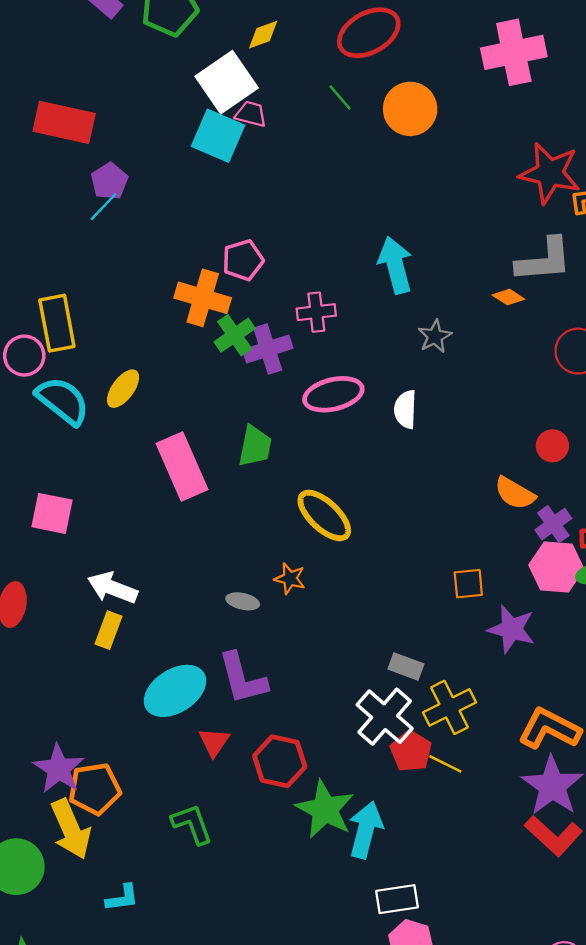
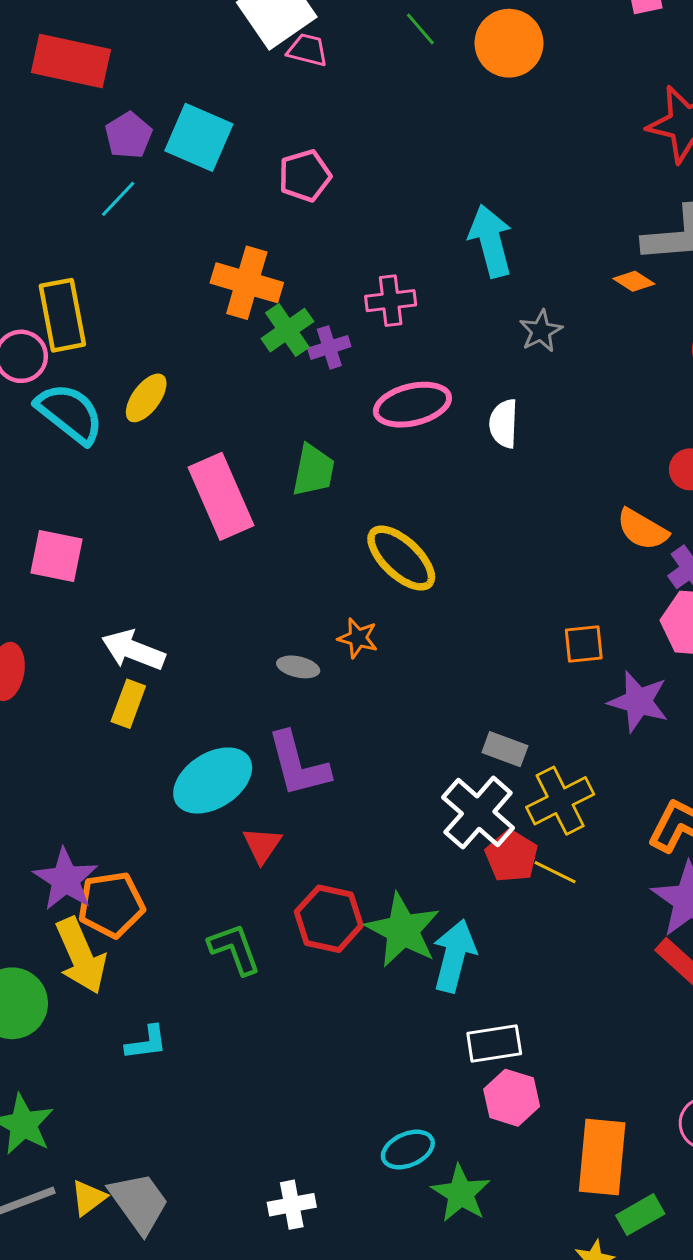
cyan square: (218, 136) -> (199, 137), moved
cyan line: (103, 207) -> (118, 199), moved
pink pentagon: (243, 260) -> (305, 176), moved
purple cross: (268, 349) -> (329, 347), size x0.7
red hexagon: (280, 761) -> (329, 919), moved

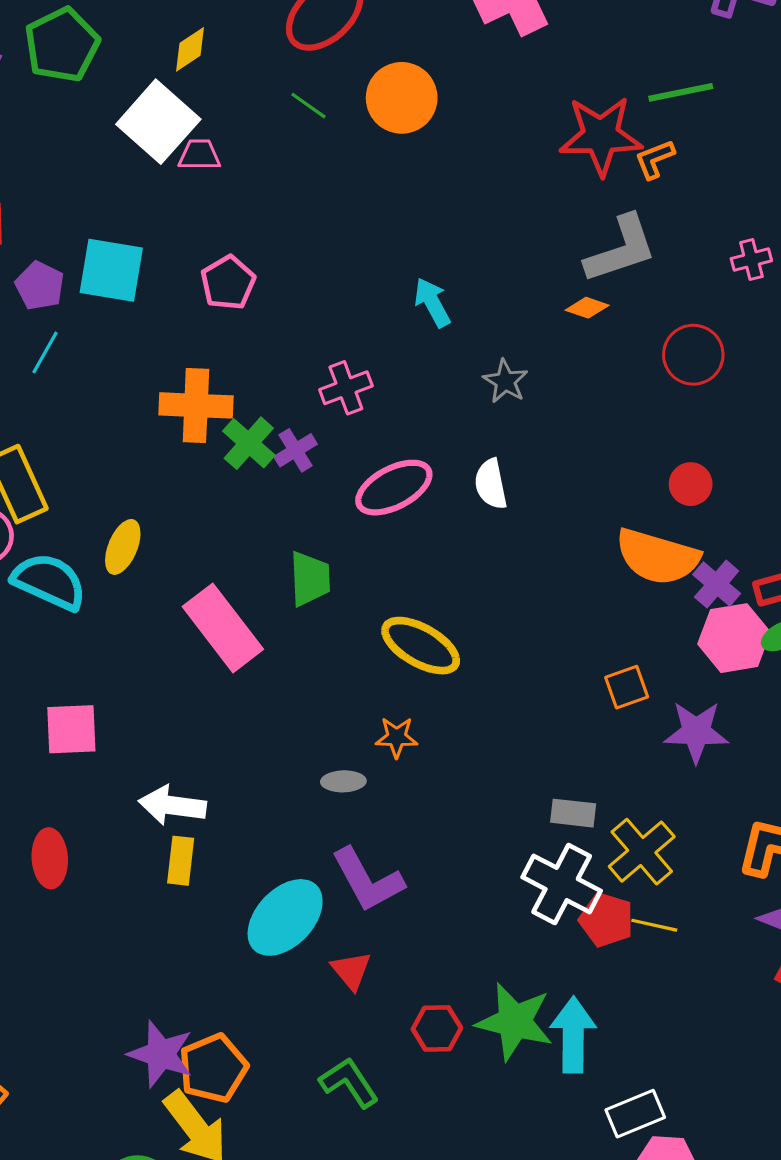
cyan arrow: (491, 241) -> (432, 303), size x0.7
orange semicircle: (642, 529) -> (657, 557), size x1.5
red hexagon: (329, 919) -> (437, 1028), size x0.7

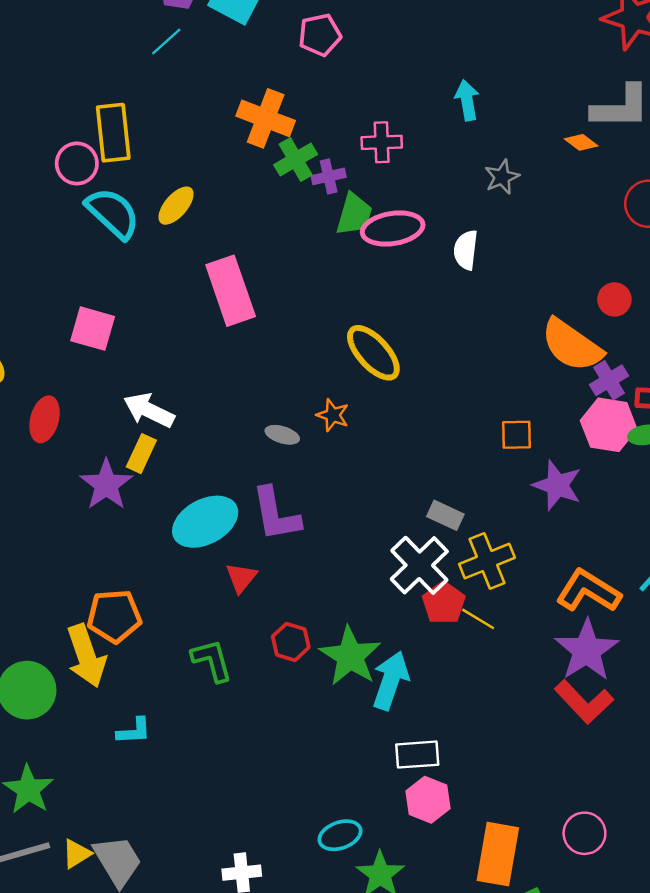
green trapezoid: (310, 579) -> (354, 214), moved
purple star: (161, 1054) -> (106, 485), moved

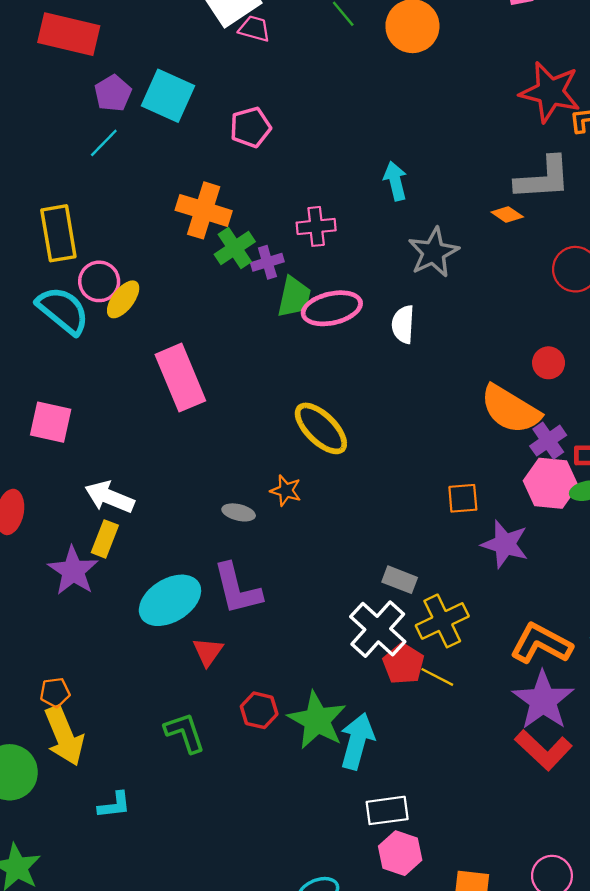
pink circle: (77, 163) -> (99, 281), moved
gray star: (502, 177) -> (433, 252), size x1.5
orange pentagon: (114, 616) -> (55, 692), moved, size x0.6

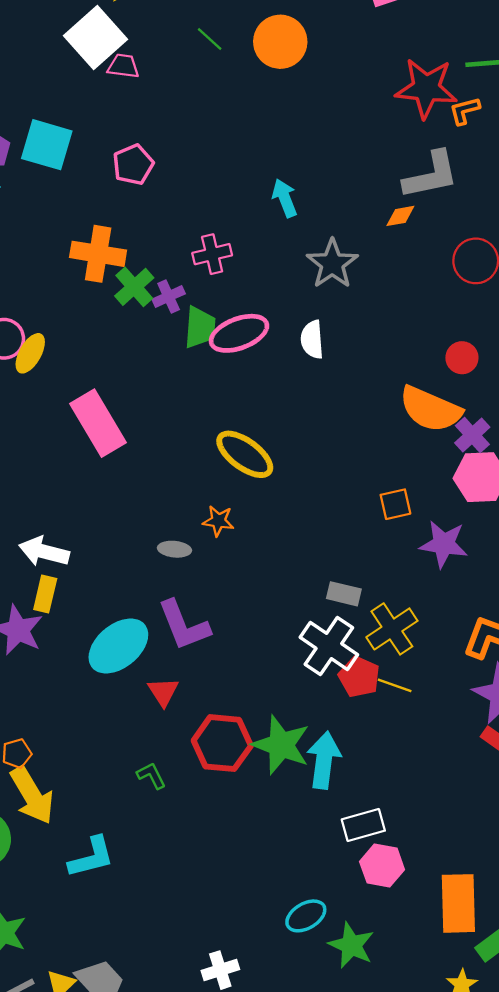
orange diamond: (507, 215) -> (400, 216), turned -36
red hexagon: (259, 710) -> (222, 743), size x1.6
green L-shape: (185, 733) -> (151, 776), size x0.7
cyan L-shape: (114, 805) -> (91, 857), size x1.4

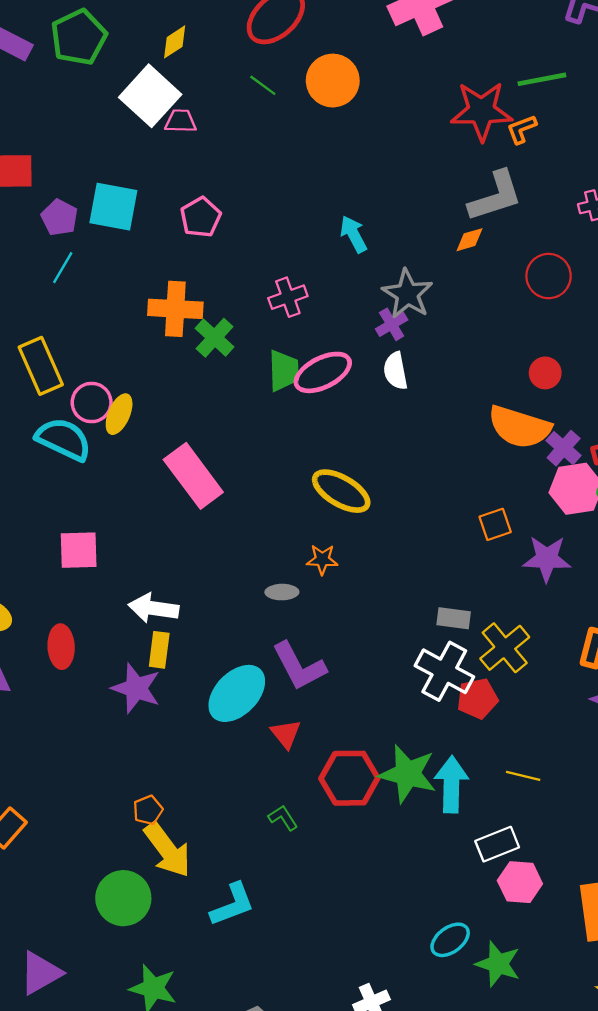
purple cross: (169, 297) -> (392, 324), moved
red pentagon: (359, 677) -> (477, 699), turned -30
yellow line: (395, 685) -> (523, 776), moved

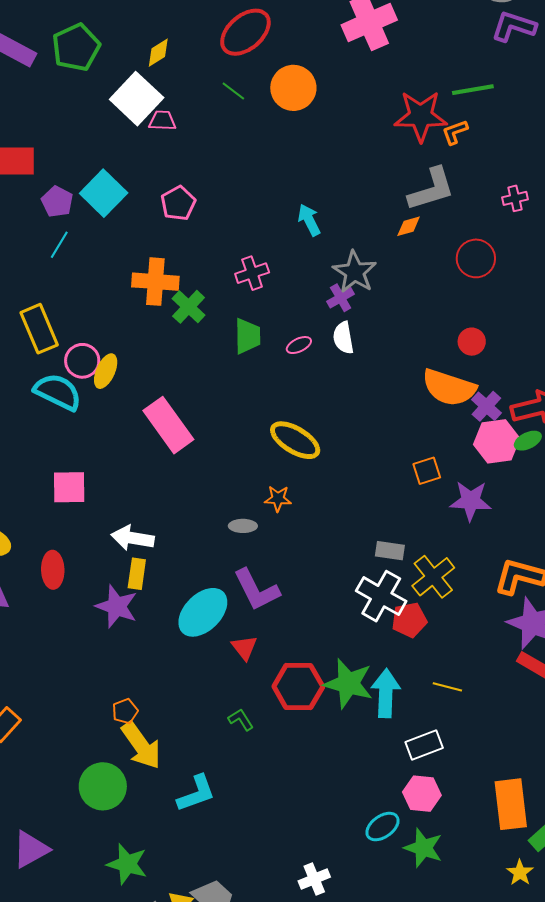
cyan square: (113, 207) -> (104, 193), turned 33
pink ellipse: (323, 372) -> (299, 345), moved, size x0.5
pink hexagon: (520, 882) -> (422, 794), moved

